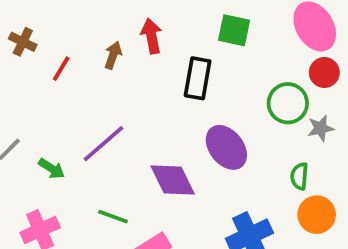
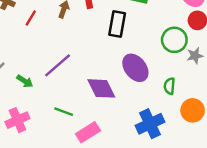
green semicircle: (299, 176) -> (169, 86), moved

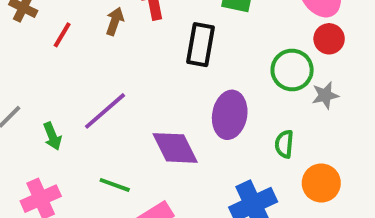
purple ellipse: (135, 68) -> (230, 115), turned 48
green arrow: (25, 81) -> (52, 136), turned 35

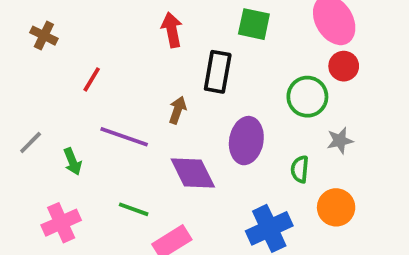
brown arrow: (115, 21) -> (178, 110), moved
red line: (62, 35) -> (92, 79), moved
gray star: (325, 95) -> (340, 141), moved
purple line: (105, 111) -> (124, 137), turned 60

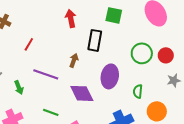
red circle: (344, 66) -> (166, 55), moved
gray star: (340, 141) -> (174, 80), moved

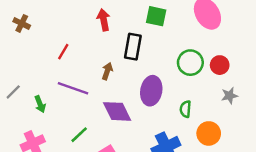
red line: (29, 44) -> (63, 52), moved
green line: (51, 112) -> (79, 135), turned -63

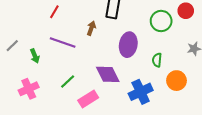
red circle: (220, 65) -> (186, 11), moved
purple diamond: (117, 111) -> (108, 74), moved

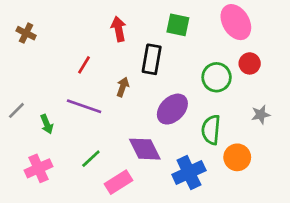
red line: (54, 12) -> (84, 65), moved
purple ellipse: (128, 45) -> (172, 109), turned 35
green semicircle: (157, 60) -> (211, 130), size x1.5

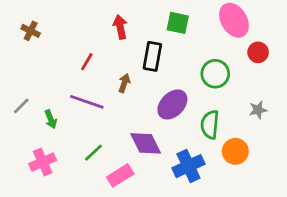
red circle: (250, 63) -> (258, 52), moved

